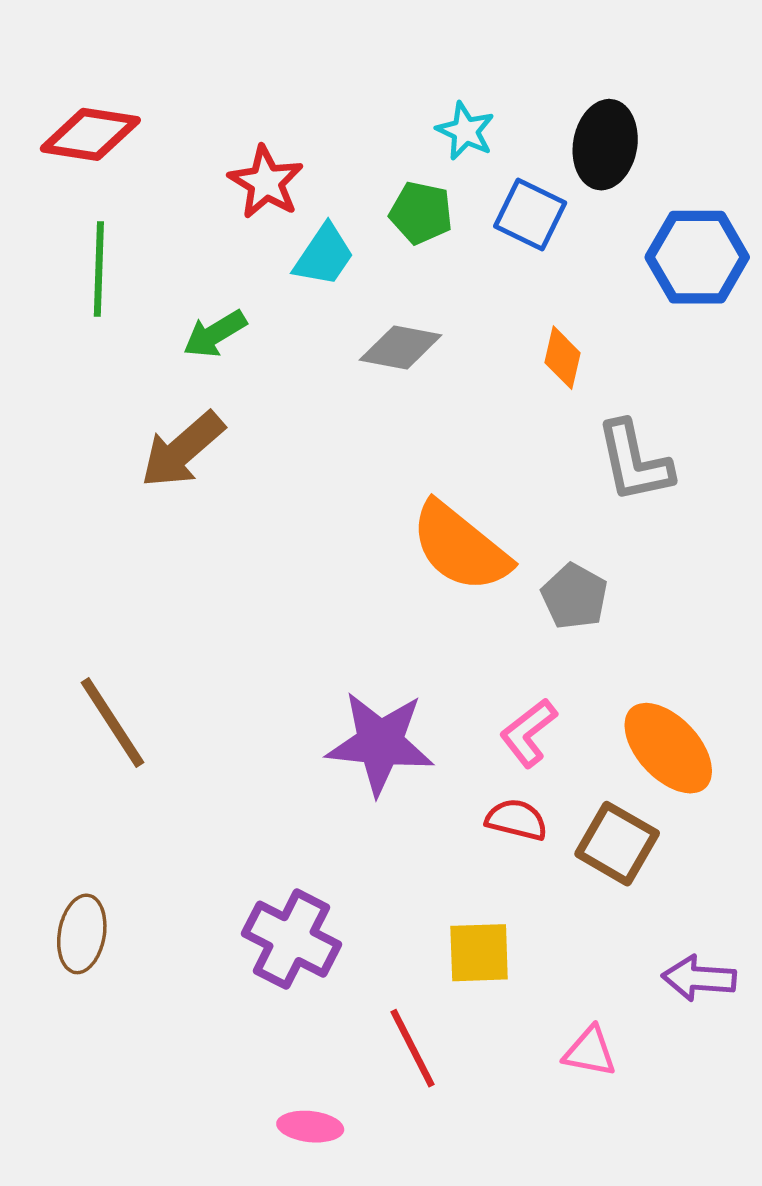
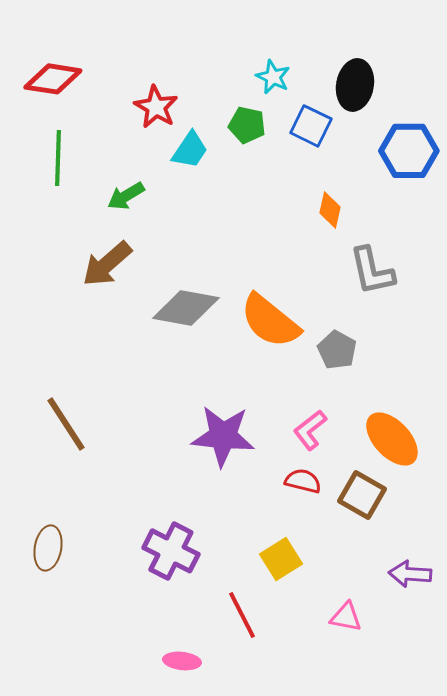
gray diamond: (401, 347) -> (186, 308), moved, size x1.4
yellow square: (479, 953) -> (281, 559), turned -30

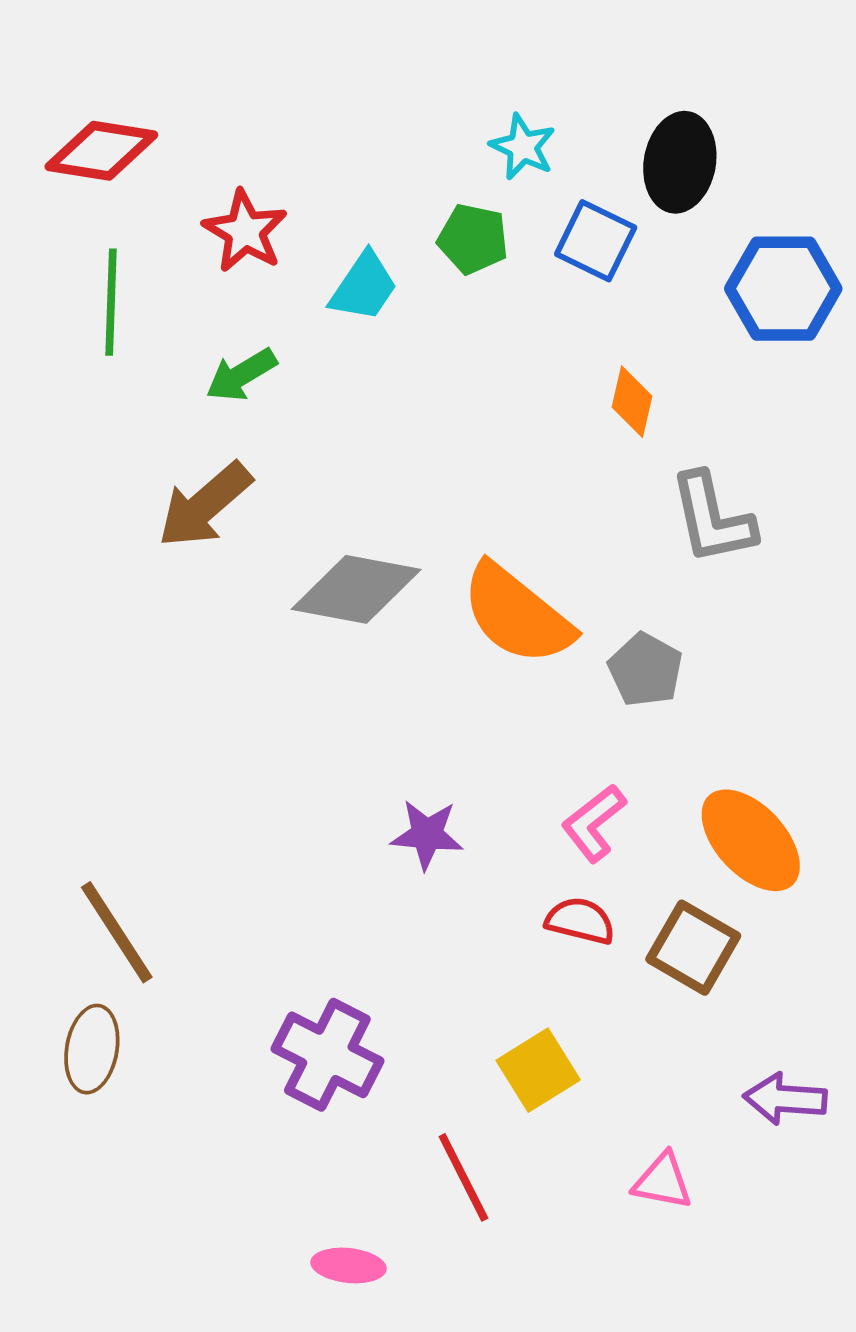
red star: (156, 107) -> (245, 231), moved
brown line: (66, 424) -> (117, 932), moved
purple star: (223, 436) -> (427, 835), size x0.6

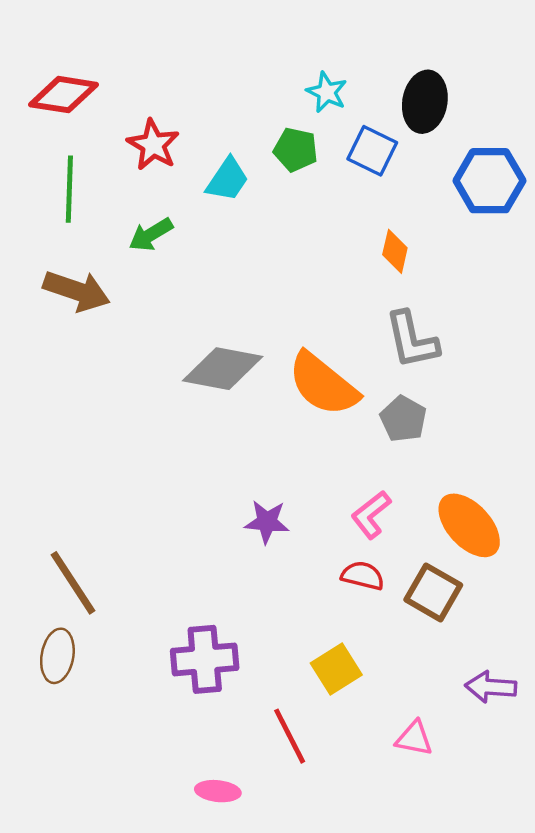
brown arrow: (205, 505) -> (77, 291), moved, turned -120
gray L-shape: (712, 518) -> (412, 340), moved
purple cross: (327, 1055) -> (205, 659), turned -32

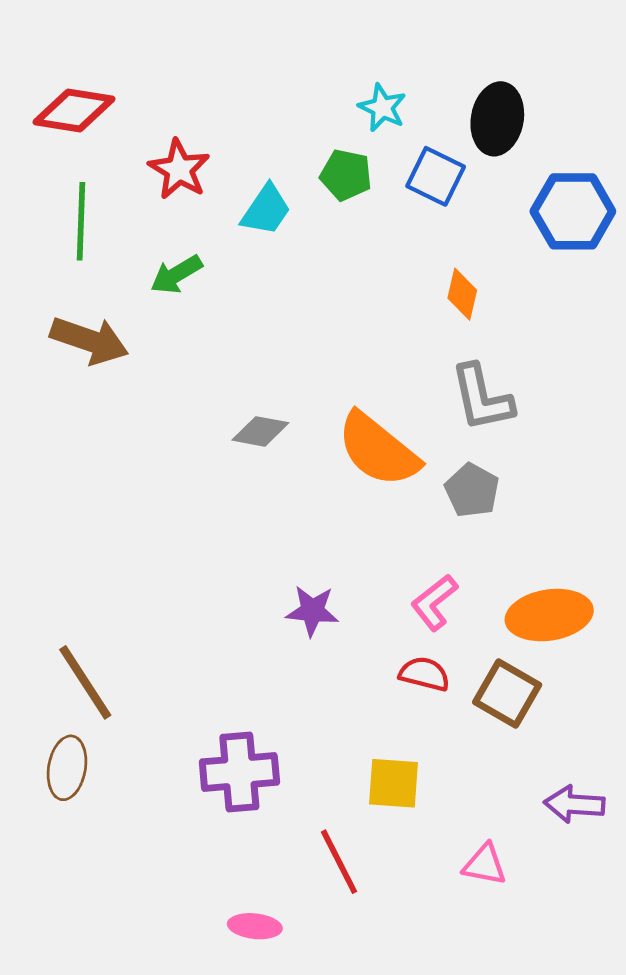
gray diamond: (223, 369) -> (260, 431), size x0.6
orange ellipse: (469, 525) -> (549, 615), turned -56
yellow square: (336, 669) -> (394, 783), turned 36

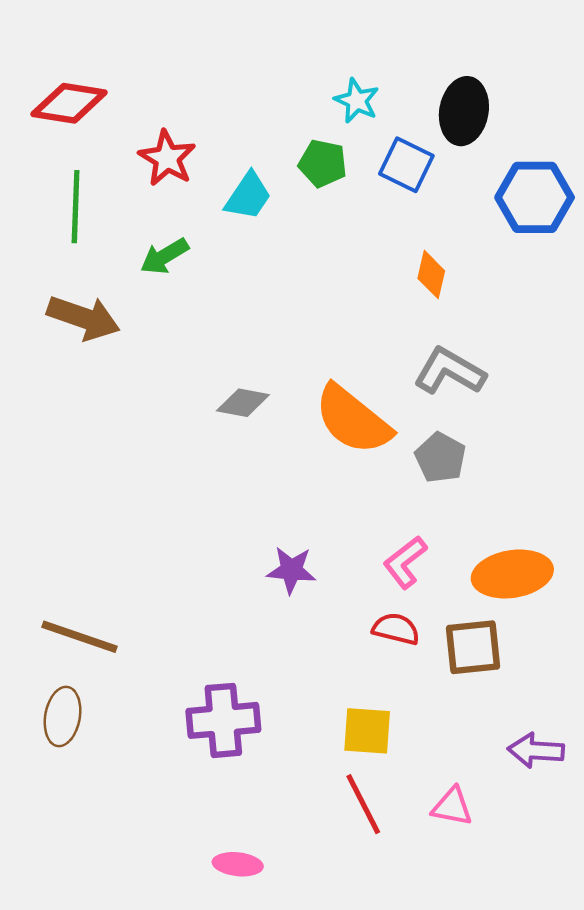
gray L-shape: (482, 398) -> (450, 371), turned 132
brown line: (85, 682) -> (80, 637), turned -38
brown square: (507, 694) -> (473, 647), turned -36
red line: (339, 862) -> (363, 804), moved

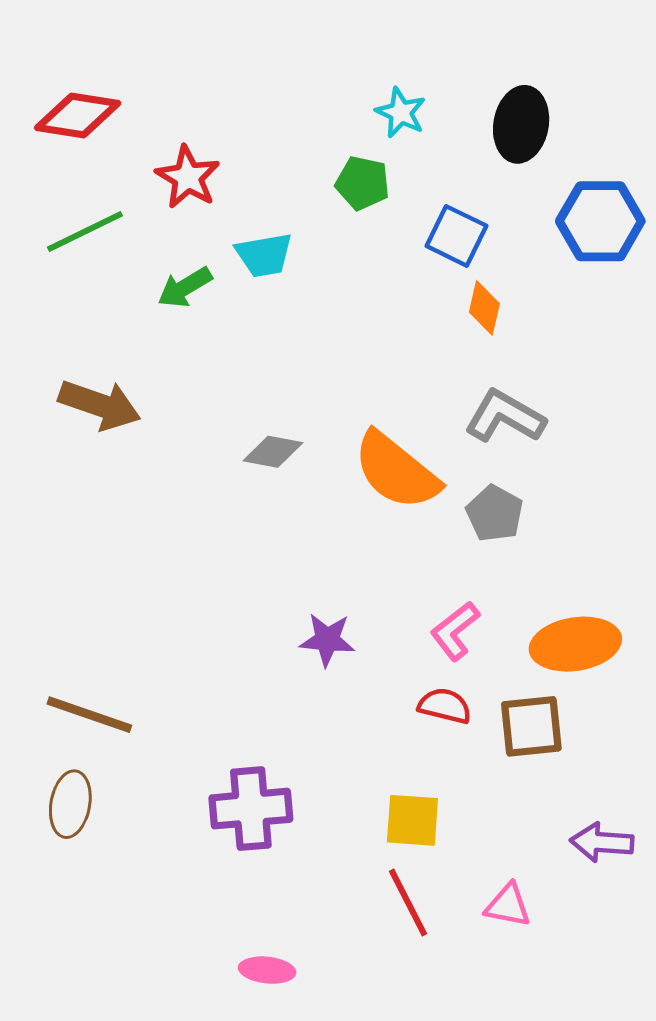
blue square: (406, 165) -> (456, 236), moved
cyan trapezoid: (248, 196) -> (264, 255), moved, turned 46
green line: (76, 207) -> (85, 232), turned 62
brown arrow: (83, 318) -> (100, 405), moved

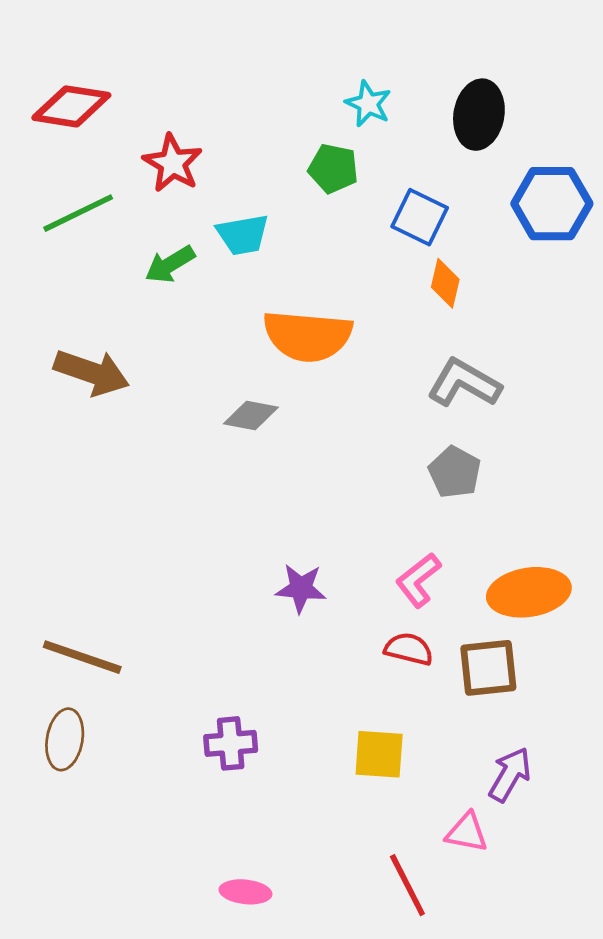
orange semicircle: (396, 471) -> (308, 336), moved, turned -34
purple cross: (251, 809) -> (231, 743), size x0.7
purple arrow: (602, 842) -> (510, 774), moved, turned 116
red line: (408, 903) -> (407, 885), moved

